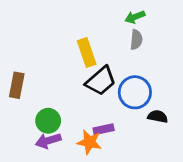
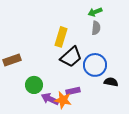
yellow rectangle: (87, 52) -> (61, 37), turned 36
brown rectangle: (17, 85) -> (12, 60), turned 60
purple arrow: (48, 141) -> (50, 99), moved, turned 42

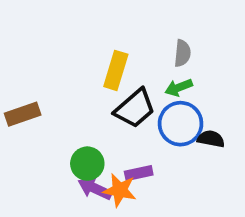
green arrow: (95, 12) -> (179, 87), moved
black semicircle: (111, 82) -> (211, 139), moved
green circle: (34, 85) -> (87, 164), moved

